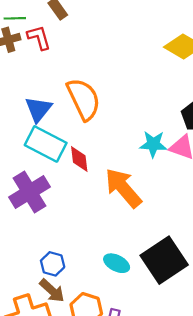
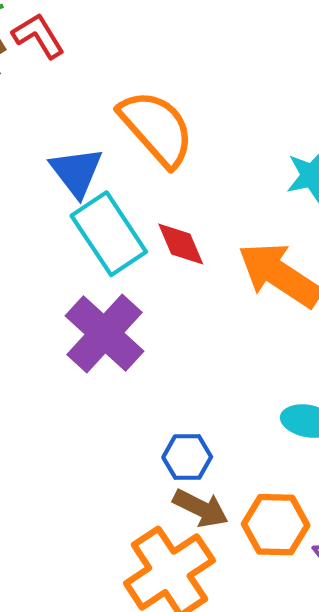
cyan rectangle: (46, 144) -> (109, 234), turned 45

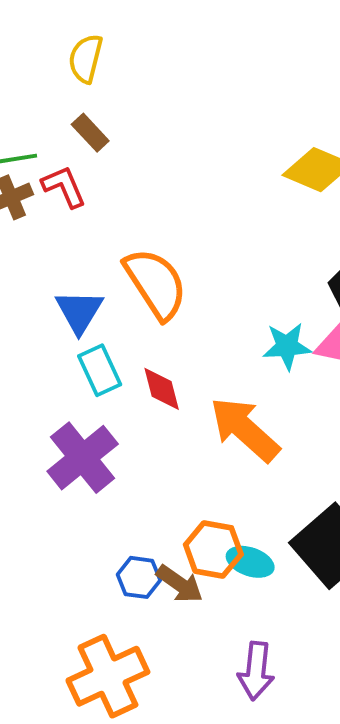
cyan rectangle: (109, 234) -> (100, 370), size x0.7
brown arrow: (201, 508) -> (180, 584), moved
orange hexagon: (276, 525) -> (213, 549), moved

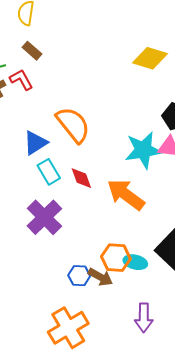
blue triangle: (79, 312) -> (35, 143), turned 32
cyan star: (287, 346) -> (143, 150), size x1.5

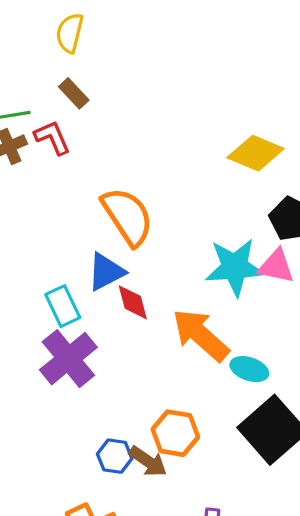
yellow diamond: (150, 58) -> (256, 153), moved
blue triangle: (35, 143) -> (106, 272), moved
cyan rectangle: (49, 172) -> (63, 306), moved
cyan ellipse: (135, 262) -> (249, 369), moved

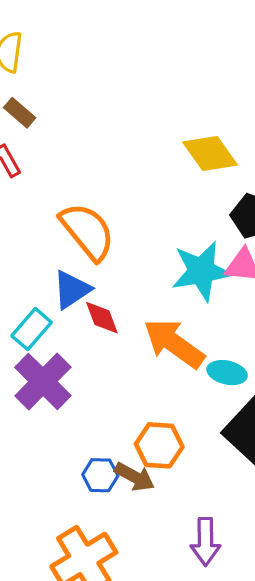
yellow diamond: (256, 153) -> (210, 153), turned 38
cyan rectangle: (63, 306) -> (32, 329), turned 72

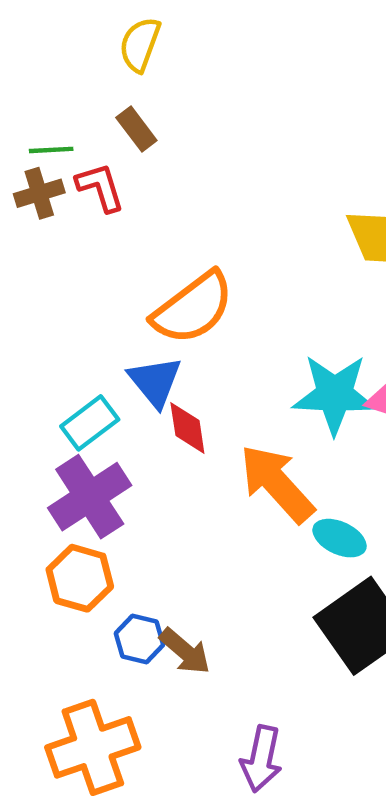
orange semicircle: (87, 231) -> (193, 308), turned 80
blue triangle: (72, 290) -> (155, 382), turned -48
orange hexagon: (159, 445) -> (80, 578), moved

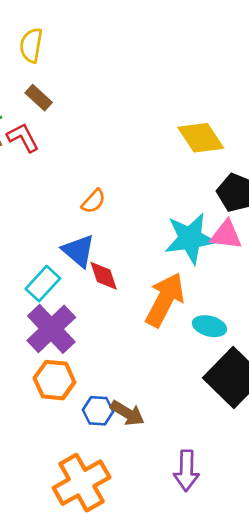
orange semicircle: (193, 308) -> (94, 201), size x0.5
orange arrow: (277, 484) -> (165, 300), turned 80

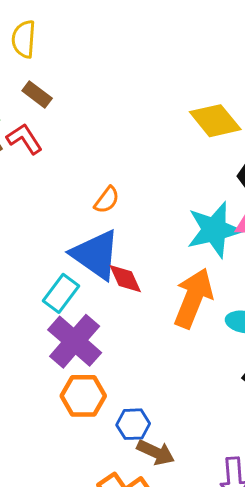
blue triangle: (78, 251) -> (96, 255), size x1.4
brown arrow: (127, 413) -> (156, 452), moved

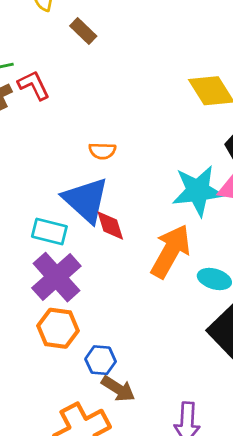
brown rectangle: (37, 94) -> (83, 31), moved
orange semicircle: (107, 200) -> (102, 151), turned 48
cyan rectangle: (61, 293) -> (49, 232), turned 60

